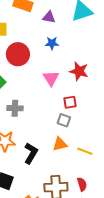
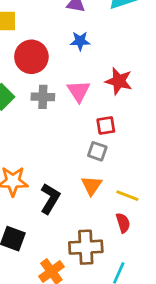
gray cross: (15, 108) -> (43, 97), moved
orange triangle: (60, 144) -> (92, 186), turned -42
red semicircle: (82, 184) -> (123, 223), moved

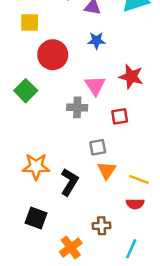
gray cross: (43, 97) -> (77, 107), moved
gray square: (97, 151) -> (98, 147), moved, turned -30
red semicircle: (123, 223) -> (135, 204), turned 108
brown cross: (86, 247) -> (102, 226), size x0.6

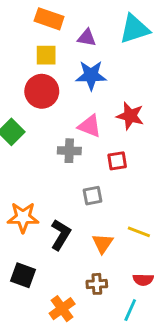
yellow square: (30, 23) -> (46, 55), moved
blue star: (96, 41) -> (91, 75), size x1.5
pink triangle: (95, 86) -> (90, 126), turned -35
orange triangle: (107, 170) -> (103, 243), moved
red semicircle: (135, 204) -> (143, 280), moved

